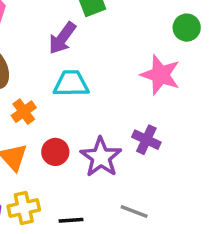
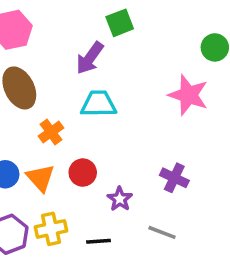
purple cross: (146, 140) -> (174, 178), moved
purple star: (101, 157) -> (120, 199), moved, size x0.6

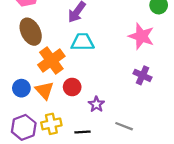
orange cross: (51, 132) -> (51, 60), size x1.6
purple cross: (174, 178) -> (143, 75), moved

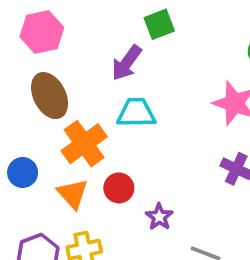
blue circle: (21, 88) -> (23, 173), moved

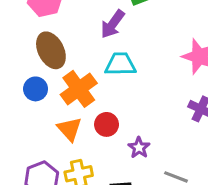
blue circle: (23, 173) -> (36, 89), moved

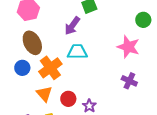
red circle: (107, 124) -> (68, 99), moved

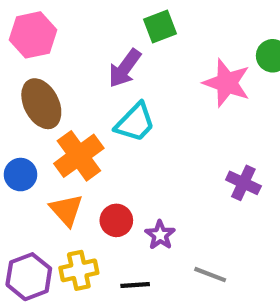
pink star: (128, 47) -> (227, 83), moved
cyan trapezoid: (77, 52) -> (135, 122), turned 135
blue circle: (22, 68) -> (20, 175), moved

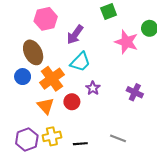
green square: (160, 27) -> (109, 12), moved
pink hexagon: (33, 35) -> (46, 19), moved
blue circle: (20, 175) -> (23, 77), moved
red circle: (116, 220) -> (72, 102), moved
purple star: (160, 235) -> (93, 88), moved

